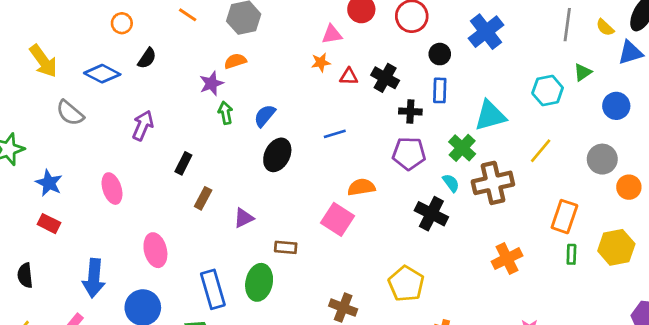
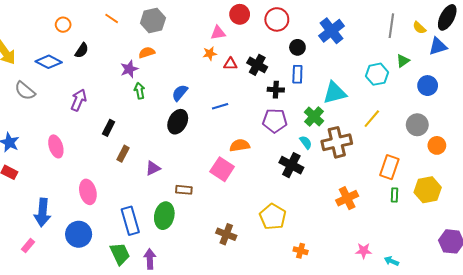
blue semicircle: (265, 116) -> (180, 93), moved

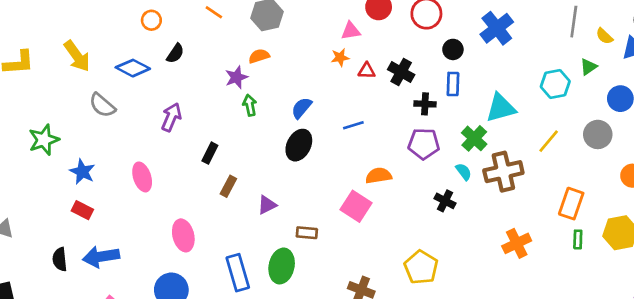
yellow semicircle: (419, 28) -> (604, 36), moved
gray circle: (417, 125) -> (598, 134), moved
black cross: (291, 165) -> (445, 201), size x0.7
blue arrow: (42, 213) -> (101, 257), moved, turned 76

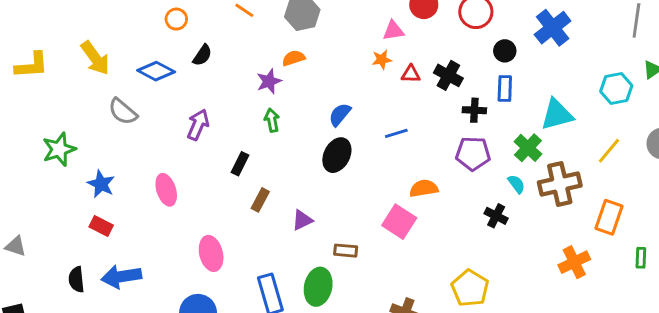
green arrow: (250, 105) -> (272, 120), moved
orange rectangle: (571, 204) -> (609, 217), moved

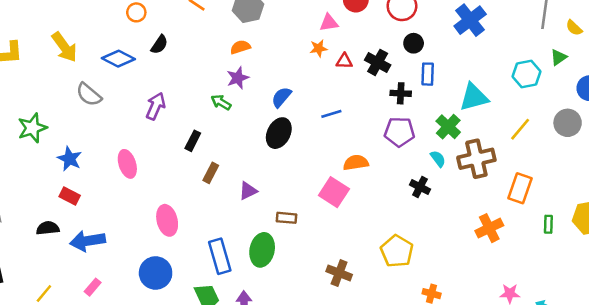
black circle: (505, 51) -> (414, 43), moved
purple star: (269, 81) -> (238, 78), moved
green arrow: (272, 120) -> (221, 102), turned -48
black semicircle: (76, 279) -> (48, 228), moved, turned 90

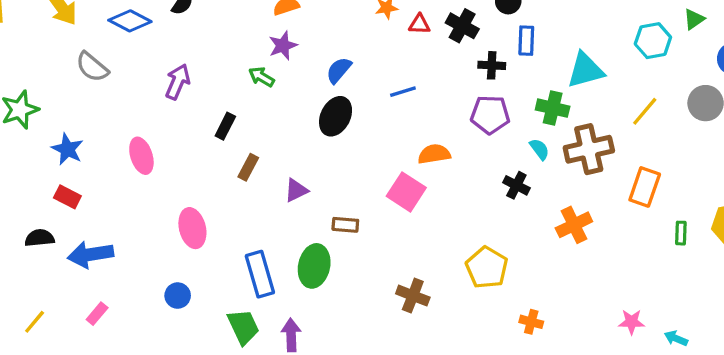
green cross: (448, 127) -> (553, 108), turned -30
orange cross: (489, 228) -> (574, 225), moved
blue circle: (156, 273) -> (178, 296), size x0.6

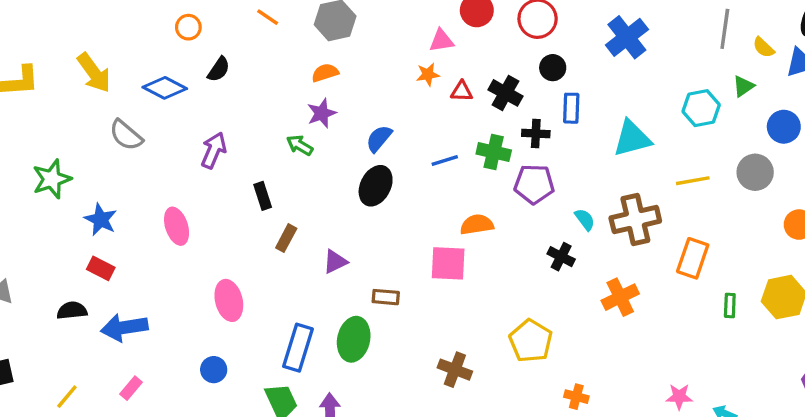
green cross: (553, 108) -> (494, 152), moved
yellow line: (645, 111) -> (693, 181), turned 40
black rectangle: (225, 126) -> (263, 196), turned -45
pink square: (406, 192) -> (448, 263), turned -30
blue rectangle: (260, 274) -> (298, 348), turned 33

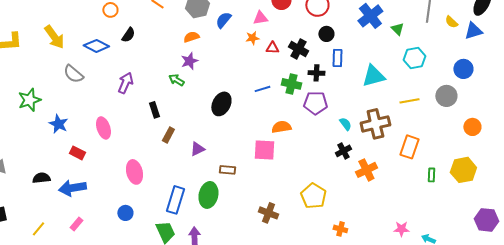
green triangle: (743, 86) -> (397, 29), moved, turned -40
blue semicircle: (379, 139) -> (223, 20), moved
black cross: (561, 257) -> (343, 151), moved, turned 35
red rectangle: (101, 268) -> (77, 153), moved

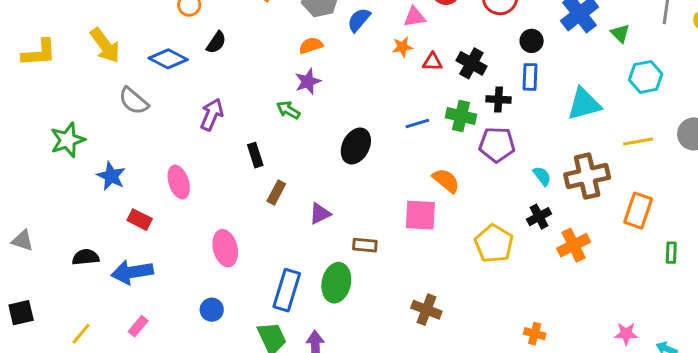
black circle: (326, 34) -> (532, 41), moved
orange semicircle: (281, 127) -> (446, 181), turned 48
yellow pentagon: (313, 196) -> (494, 244), moved

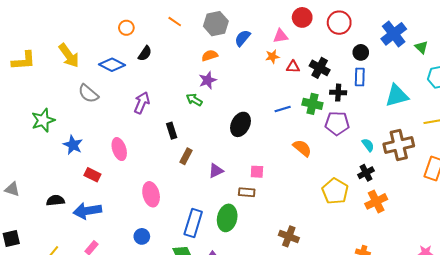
pink square: (420, 215) -> (257, 172), moved, size x0.6
orange cross: (574, 245) -> (376, 201), moved

